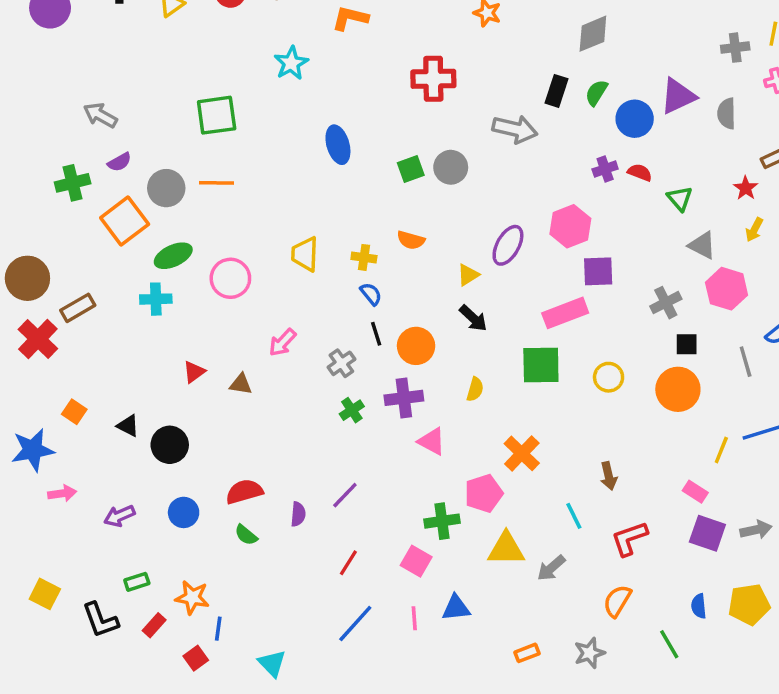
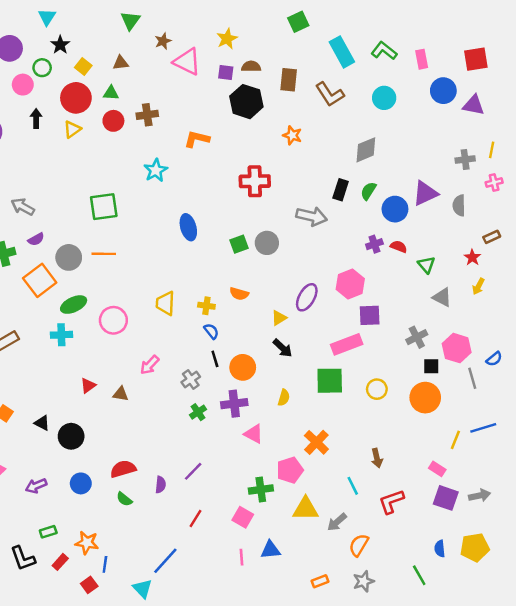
pink hexagon: (727, 289) -> (457, 348), moved
orange semicircle: (617, 601) -> (359, 545), moved
blue line: (355, 623) -> (165, 561), moved

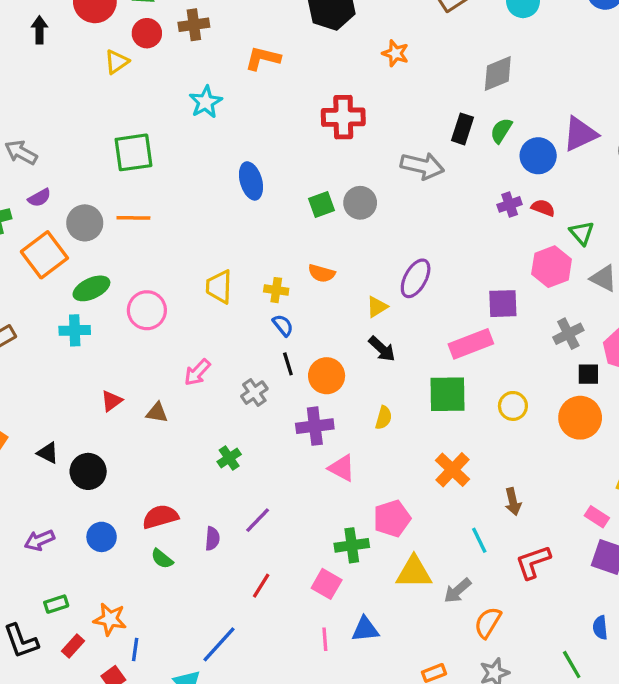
yellow triangle: (72, 129) -> (117, 62), moved
pink hexagon: (350, 284) -> (552, 267), moved
green cross: (198, 412) -> (229, 458), moved
orange cross: (316, 442) -> (452, 470), moved

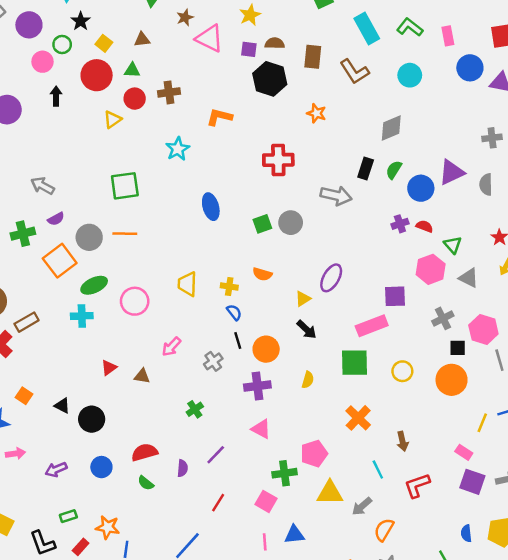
pink triangle: (342, 468) -> (261, 429), moved

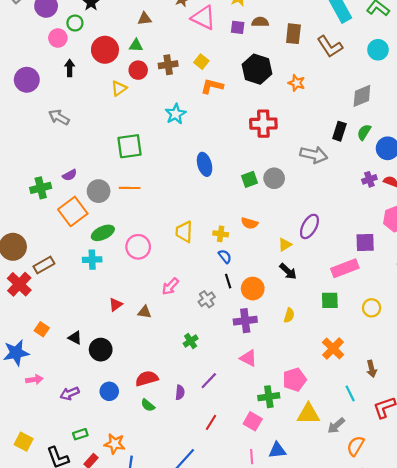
yellow square: (104, 43) -> (201, 62), moved
black hexagon: (270, 79) -> (257, 69), moved
gray arrow: (42, 186) -> (59, 117), moved
green square: (354, 363) -> (330, 300), size x0.7

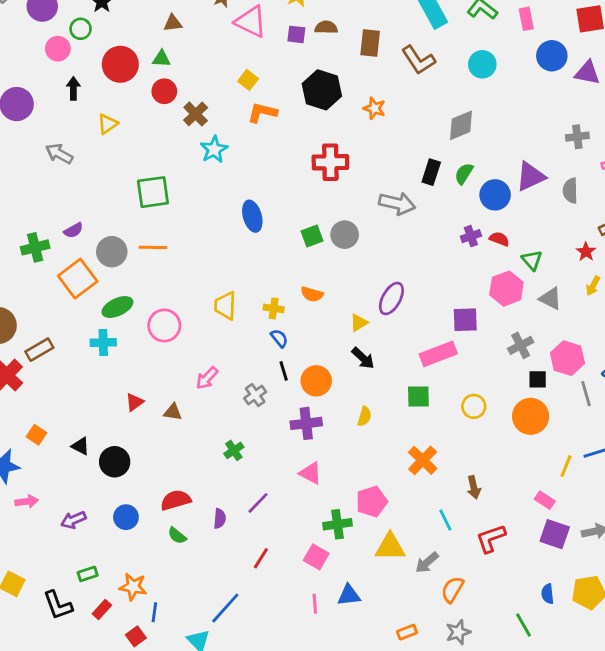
brown cross: (168, 65) -> (196, 114), moved, turned -36
yellow triangle: (119, 88) -> (108, 124), moved

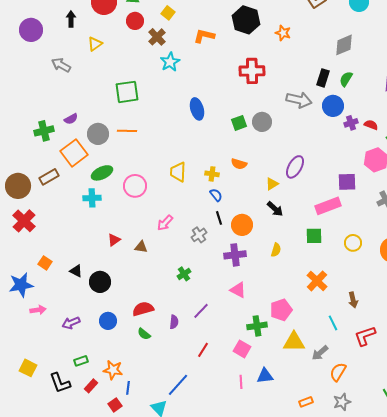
yellow square: (248, 80) -> (168, 13), moved
blue circle: (495, 195) -> (333, 106), moved
brown rectangle: (39, 350) -> (49, 177), moved

